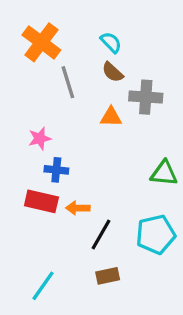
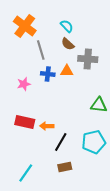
blue cross: (56, 170) -> (48, 74), moved

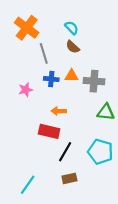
gray cross: (88, 59) -> (94, 81), moved
red rectangle: (25, 122) -> (49, 131), moved
orange arrow: (47, 126) -> (59, 111), moved
cyan pentagon: (94, 142) -> (100, 152), turned 30

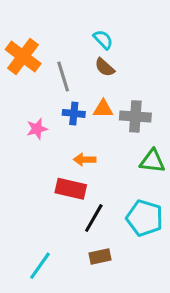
orange cross: (27, 28) -> (23, 56), moved

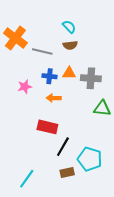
brown semicircle: (105, 67) -> (70, 45), turned -48
gray line: (63, 76) -> (42, 51), turned -60
orange arrow: (85, 160) -> (54, 98), moved
cyan pentagon: (145, 218) -> (90, 159), moved

